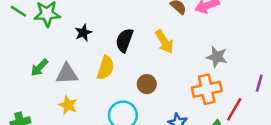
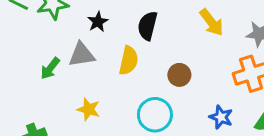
yellow arrow: (164, 42) -> (212, 22), moved
gray triangle: (67, 74) -> (82, 55), moved

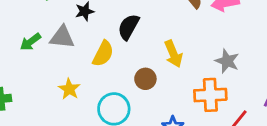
yellow arrow: (212, 22) -> (173, 54), moved
yellow star: (89, 109) -> (69, 89), moved

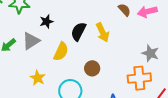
gray triangle: (62, 37) -> (31, 41), turned -36
yellow arrow: (173, 54) -> (103, 32), moved

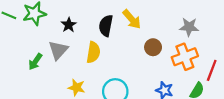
brown circle: (92, 68) -> (153, 47), moved

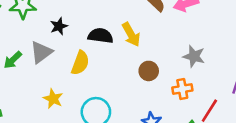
black semicircle: (106, 26) -> (100, 36), turned 75
orange cross: (185, 57) -> (182, 89), size x0.7

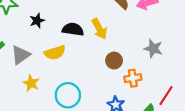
gray triangle: (41, 52) -> (21, 55), moved
yellow semicircle: (80, 63) -> (55, 53), turned 50
orange cross: (182, 89) -> (133, 78), moved

